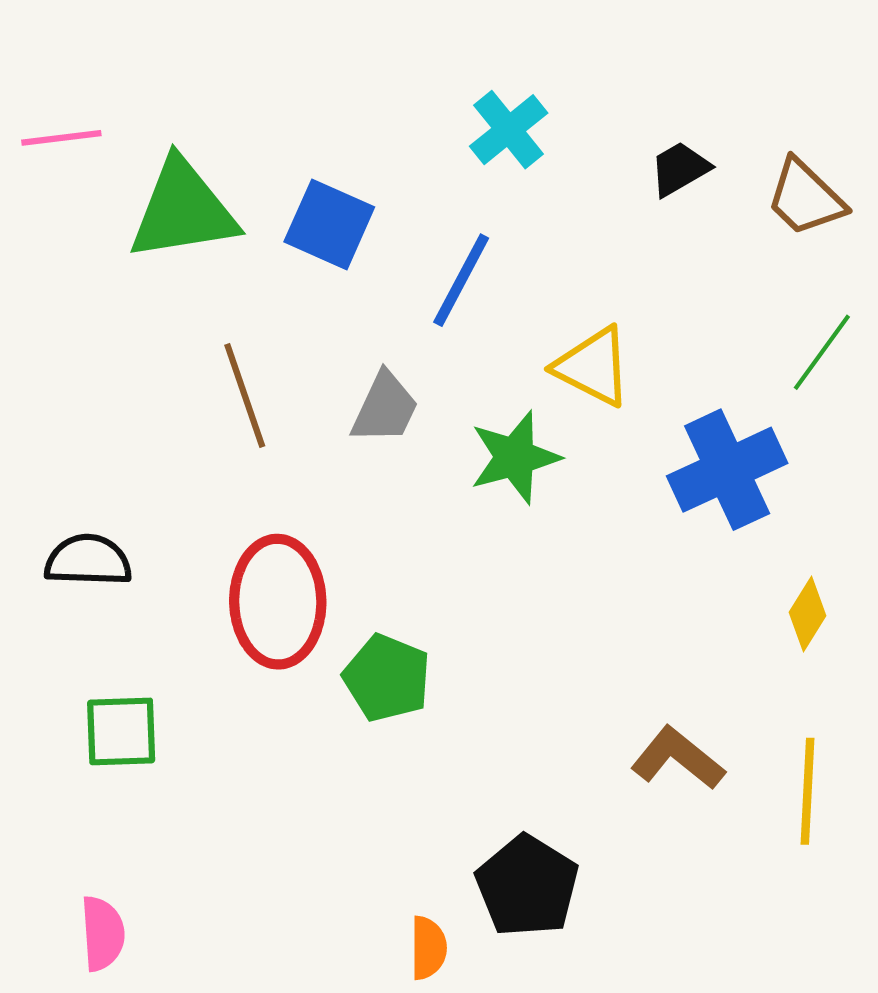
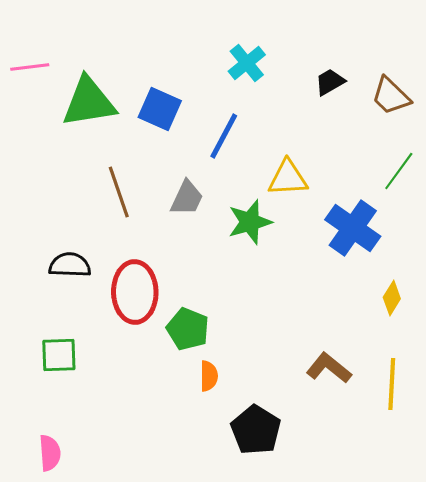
yellow triangle: (593, 367) -> (288, 178), turned -30
blue cross: (727, 470) -> (353, 228), turned -30
black semicircle: (88, 560) -> (70, 265), moved
orange semicircle: (428, 948) -> (209, 376), moved

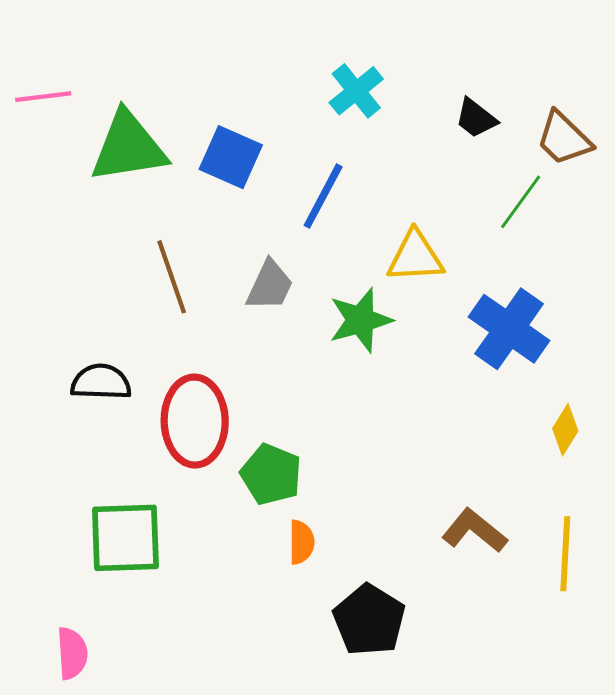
black trapezoid: (330, 82) -> (476, 118), turned -112
green line: (399, 171) -> (521, 202), moved
green square: (59, 355) -> (125, 538), moved, size x1.4

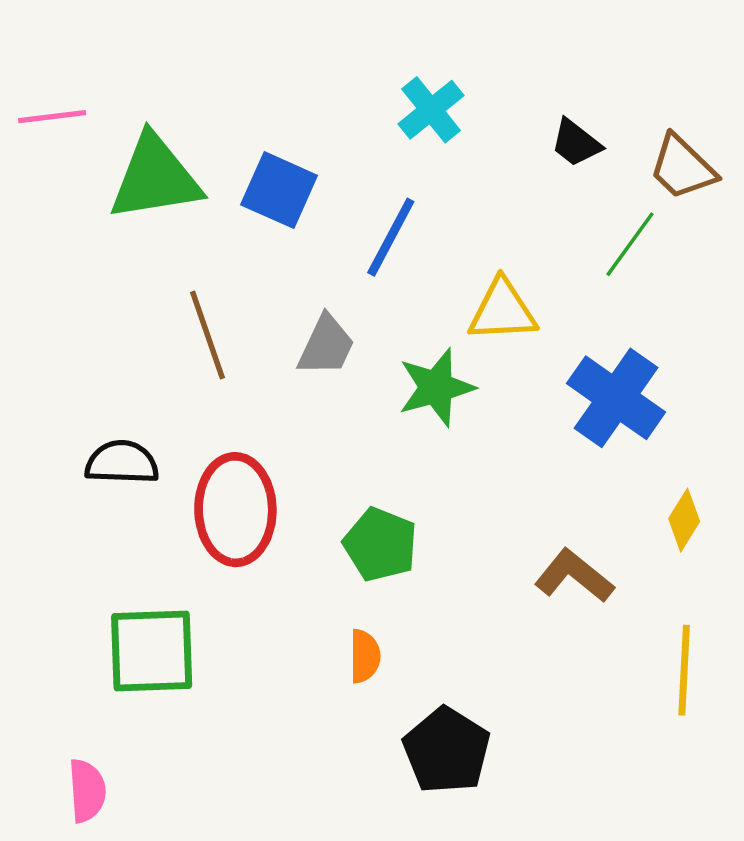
green pentagon: (271, 474) -> (380, 544), moved
brown L-shape: (474, 531) -> (574, 576), moved

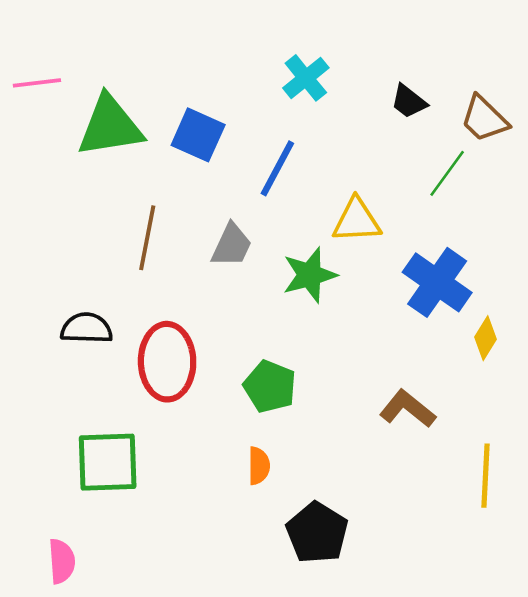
brown line: (207, 335) -> (147, 238), turned 30
yellow diamond: (684, 520) -> (486, 338), moved

